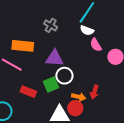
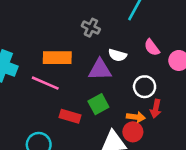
white semicircle: (87, 30) -> (117, 55), moved
white circle: (64, 76) -> (145, 87), moved

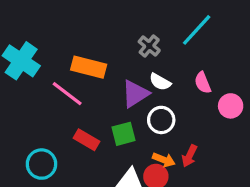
gray cross: (91, 28) -> (149, 46), moved
purple triangle: (100, 70) -> (135, 94), turned -45
white circle: (145, 87) -> (161, 120), moved

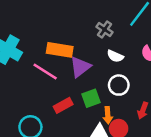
purple triangle: (135, 94) -> (80, 67), moved
red rectangle: (87, 140) -> (63, 105), turned -54
orange arrow: (164, 160) -> (108, 115), moved, turned 70

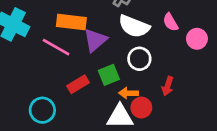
white semicircle: (115, 56) -> (134, 26), size x1.6
orange arrow: (108, 115) -> (129, 93), turned 98

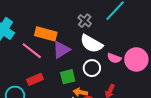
pink semicircle: (170, 22) -> (114, 58), moved, turned -48
pink circle: (197, 39) -> (136, 59), size x1.5
red rectangle: (78, 84) -> (35, 79), moved

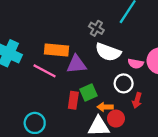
purple triangle: (61, 50) -> (77, 64), turned 36
white circle: (92, 68) -> (124, 83), moved
red rectangle: (35, 79) -> (73, 100), moved, turned -49

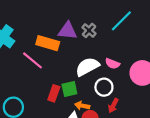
white semicircle: (108, 52) -> (87, 67), moved, turned 120
purple triangle: (77, 64) -> (68, 31), moved
pink semicircle: (136, 64) -> (112, 64), moved

